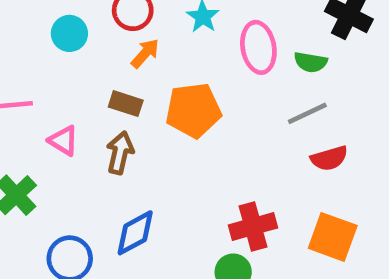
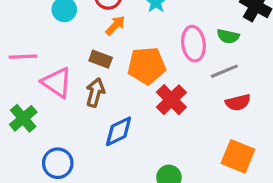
pink ellipse: (258, 47) -> (193, 44), moved
pink triangle: (63, 141) -> (57, 83), size x1.5
red cross: (253, 226) -> (171, 100), moved, turned -32
blue diamond: (135, 233) -> (119, 131), moved

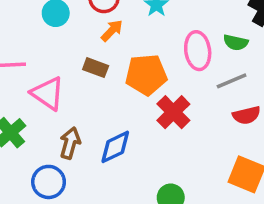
brown arrow: (95, 92) -> (70, 143), moved

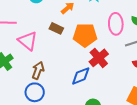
blue diamond: (115, 147) -> (81, 76), moved
blue circle: (49, 182) -> (35, 92), moved

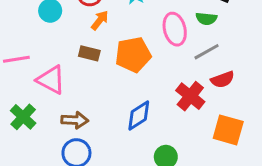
red cross: (99, 58) -> (190, 96), moved
brown arrow: (38, 70) -> (75, 120), turned 84

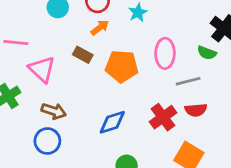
green semicircle: (206, 19) -> (207, 53), moved

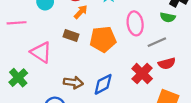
pink line: (16, 43) -> (17, 23), moved
brown arrow: (54, 111) -> (73, 82), moved

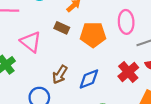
brown arrow: (73, 82) -> (60, 75), turned 108

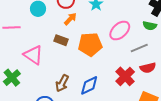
pink ellipse: (126, 22) -> (120, 31), turned 55

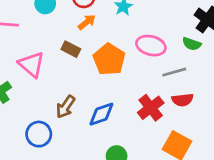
pink ellipse: (120, 31) -> (151, 46), turned 50
orange pentagon: (90, 44) -> (109, 59), turned 30

